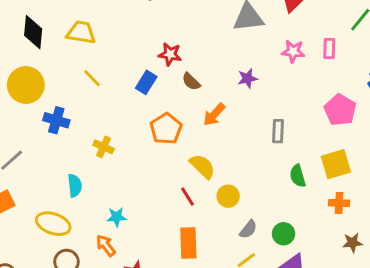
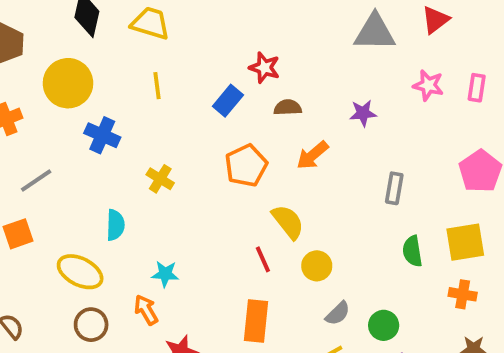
yellow line: (92, 78) -> (157, 86), turned 30
brown semicircle: (191, 82) -> (288, 107), turned 126

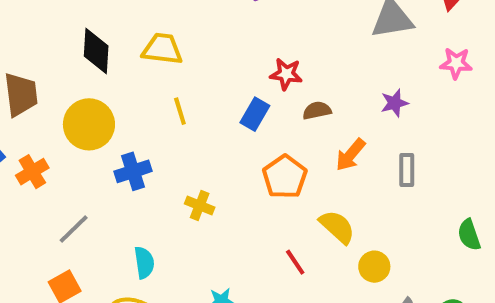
blue cross: (102, 135) -> (133, 171), turned -32
gray rectangle: (394, 188) -> (407, 170), moved
cyan semicircle: (115, 225) -> (144, 263), moved
red line: (263, 259) -> (295, 262), moved

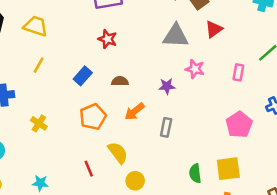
pink star: (456, 63) -> (195, 69), moved
red star: (286, 74) -> (107, 39), moved
yellow line: (180, 111) -> (39, 65), turned 35

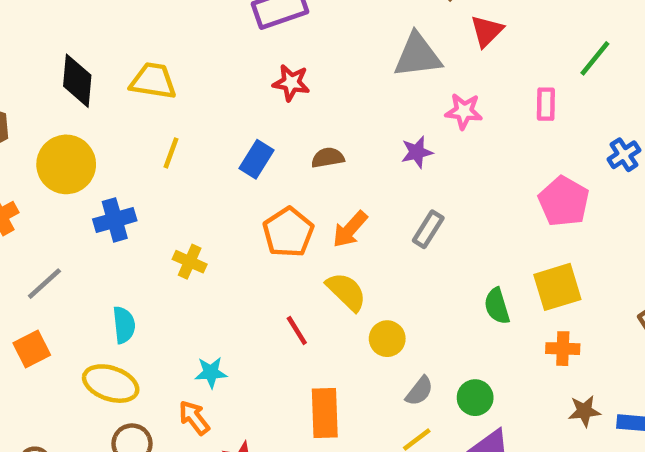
orange arrow: (135, 112) -> (350, 229), moved
gray rectangle: (166, 127) -> (428, 229), turned 30

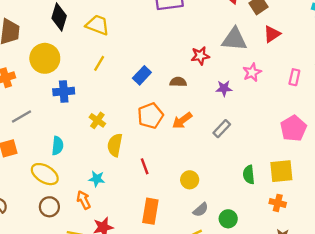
red star: (291, 83) -> (200, 56), moved, turned -30
pink star: (464, 111) -> (252, 72), turned 30
yellow semicircle: (346, 292) -> (115, 145), moved, turned -135

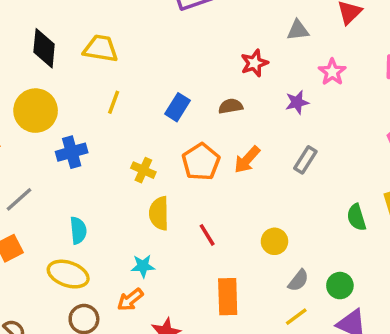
gray triangle: (234, 39) -> (298, 30), size x0.6
yellow cross: (97, 120) -> (143, 170), moved
orange arrow: (84, 200) -> (130, 300), turned -90

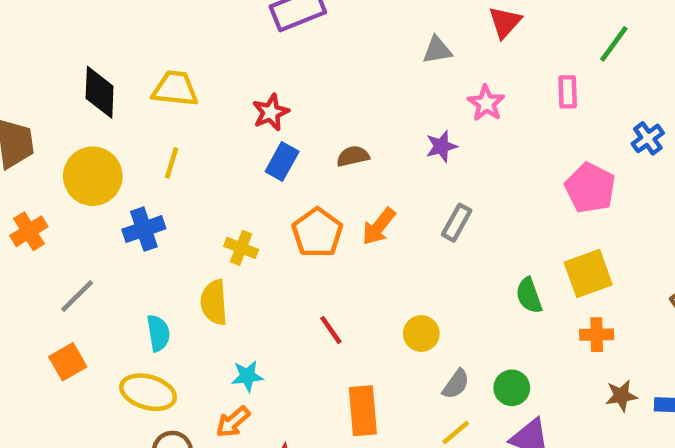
red star: (254, 63) -> (271, 112), moved
yellow line: (114, 102) -> (172, 163), moved
yellow semicircle: (159, 213) -> (214, 302), moved

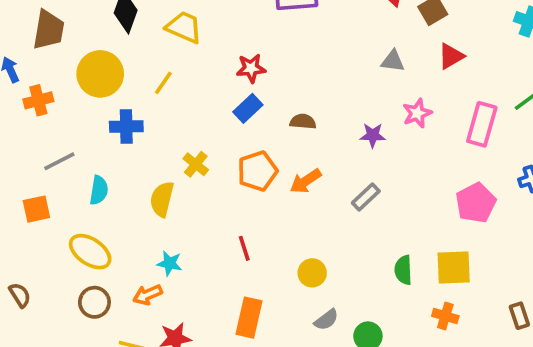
pink rectangle: (568, 92) -> (482, 124), size x1.6
cyan semicircle: (158, 333) -> (99, 190), moved

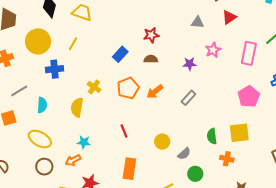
red star: (251, 68) -> (151, 35), moved
orange cross: (445, 316) -> (227, 159), moved
gray semicircle: (326, 320) -> (184, 154), moved

